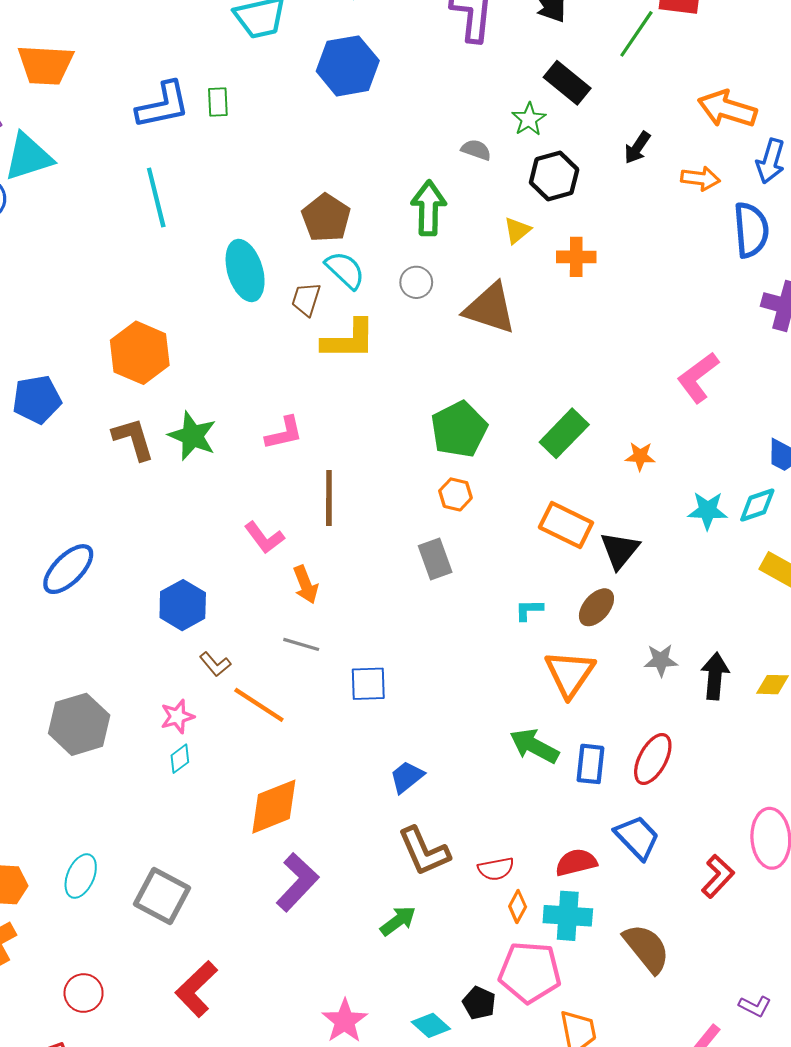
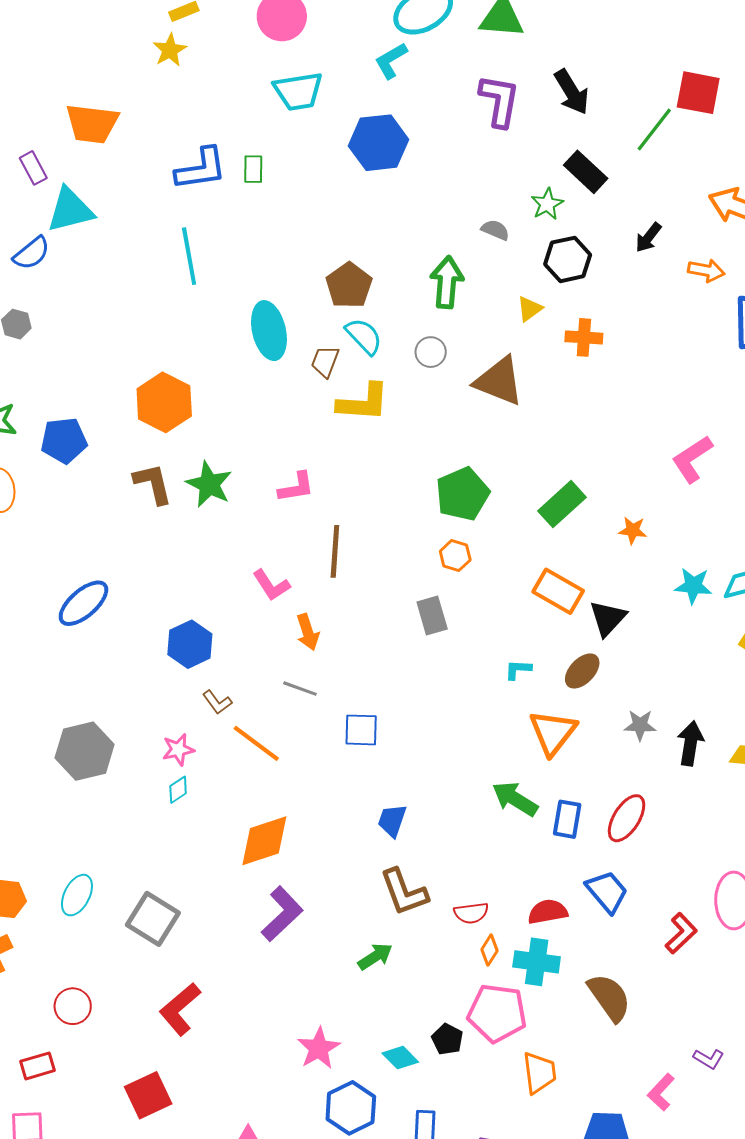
blue trapezoid: (407, 777) -> (392, 821), turned -36

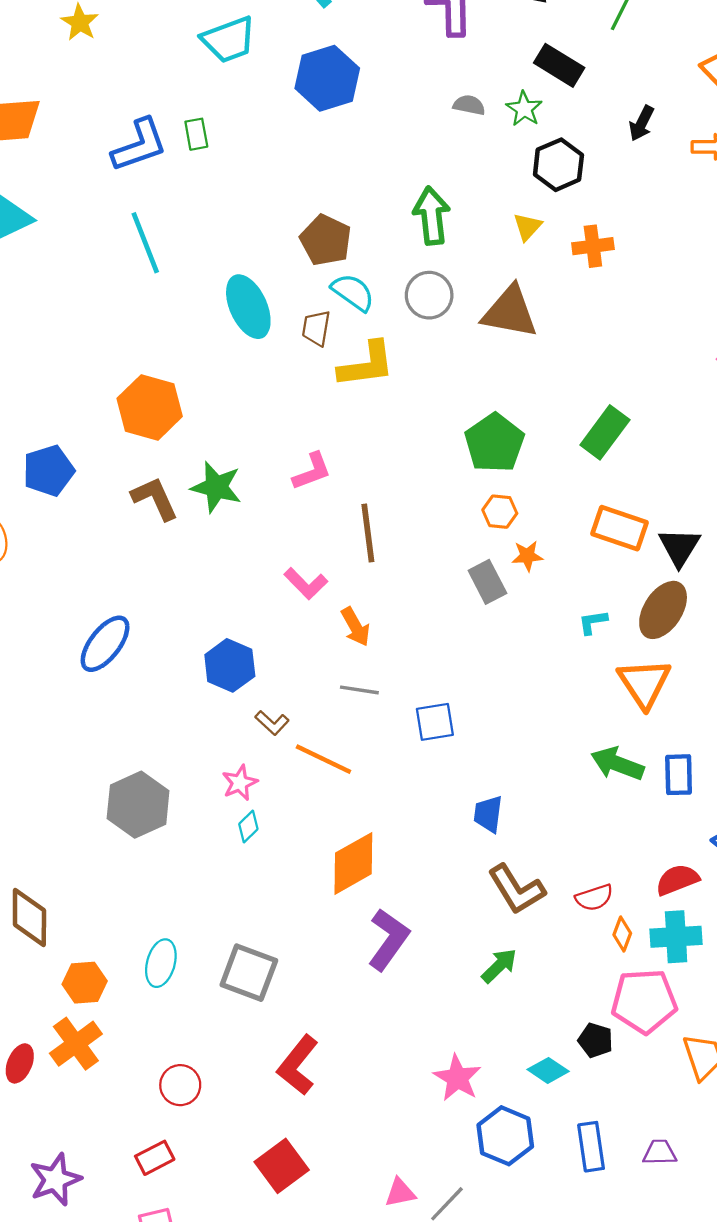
gray semicircle: (495, 230) -> (469, 105), moved
gray circle: (431, 352) -> (429, 295), size x1.4
orange star: (633, 530) -> (527, 556), moved
brown ellipse: (582, 671) -> (663, 610), size x1.4

